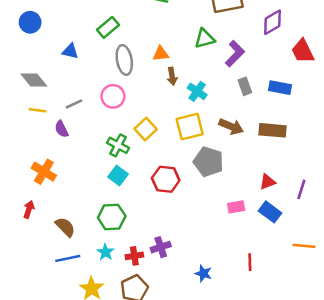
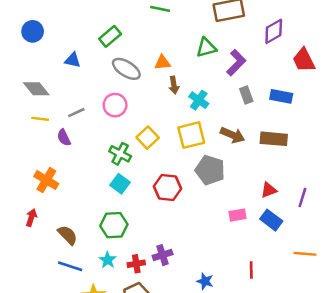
gray ellipse: (124, 60) -> (126, 69), turned -48
blue line: (68, 258) -> (70, 266), turned 30

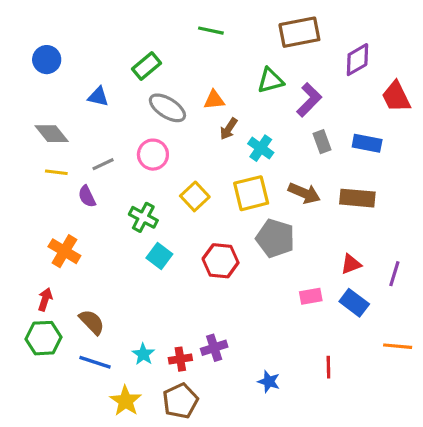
brown arrow: (174, 85) -> (229, 129), turned 42
green cross: (120, 154) -> (143, 217), moved
green hexagon: (114, 225) -> (43, 338), moved

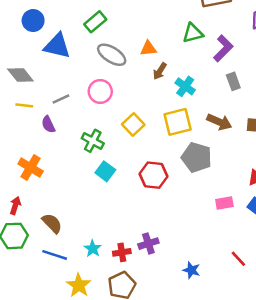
blue circle: (47, 60) -> (33, 21), moved
blue triangle: (98, 97) -> (57, 46), size x1.6
red line: (328, 367) -> (238, 259), turned -42

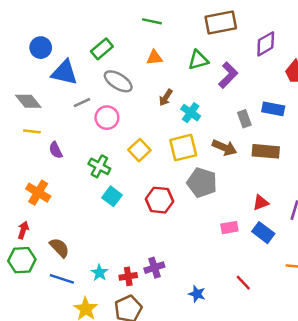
orange triangle: (148, 48) -> (154, 58), moved
gray rectangle: (233, 81) -> (244, 119), moved
gray line: (61, 99) -> (82, 103), moved

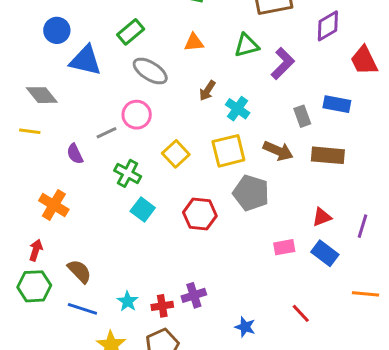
gray line: (82, 103) -> (107, 133), moved
yellow line: (32, 131) -> (30, 131), moved

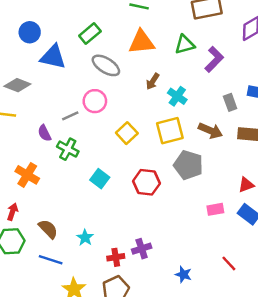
orange triangle: (194, 42) -> (142, 42), size x1.6
gray diamond: (42, 95) -> (17, 85), turned -30
green cross: (128, 173) -> (68, 149), moved
cyan star: (128, 301) -> (85, 238), moved

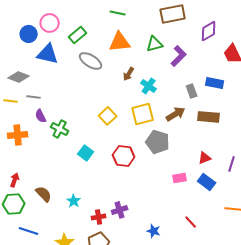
pink circle: (95, 101) -> (50, 23), moved
gray line: (70, 116) -> (34, 97), moved, turned 32
brown arrow: (210, 131) -> (176, 114), turned -54
orange cross: (27, 175) -> (18, 135), moved, turned -36
blue line: (51, 260) -> (29, 231), moved

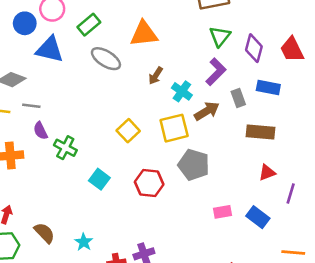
purple diamond: (209, 31) -> (254, 48), moved, turned -45
green triangle: (155, 44) -> (220, 36), moved, turned -36
purple L-shape: (179, 56) -> (216, 72), moved
brown arrow: (176, 114) -> (207, 111), moved
red triangle: (205, 158) -> (267, 173), moved

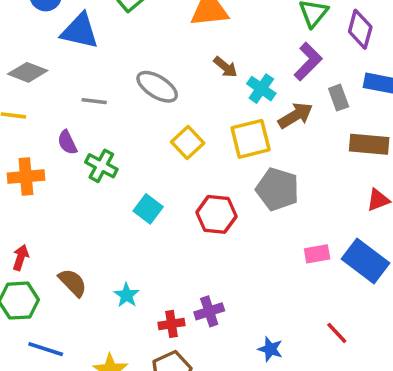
gray ellipse: (106, 59) -> (157, 87), moved
brown arrow: (156, 76) -> (225, 67), turned -84
gray line: (31, 106) -> (94, 101), moved
blue rectangle: (258, 217) -> (366, 261), size x1.4

